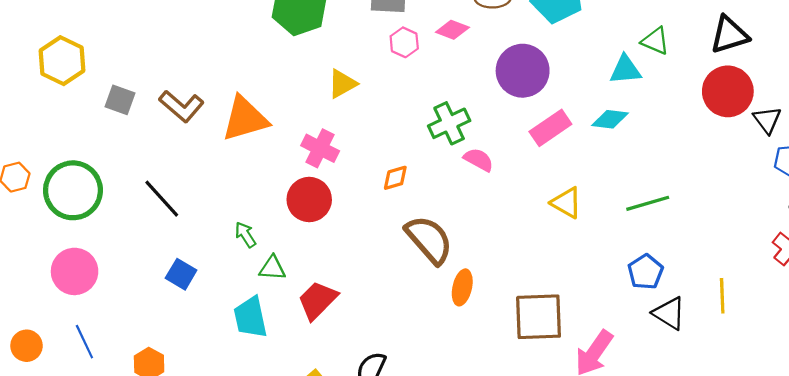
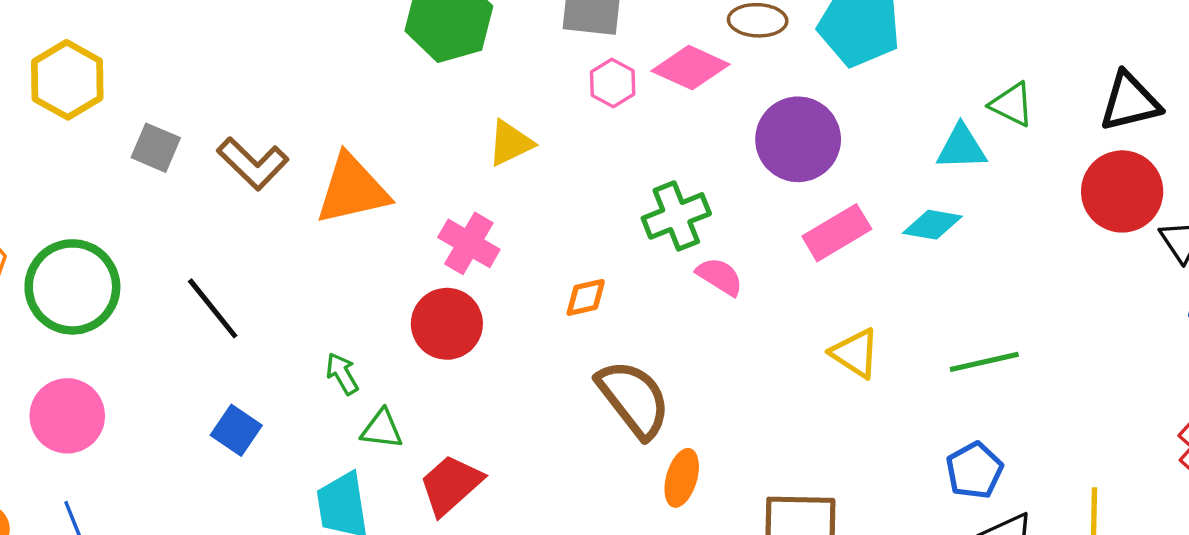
pink diamond: (452, 30) -> (690, 68), size x1.4

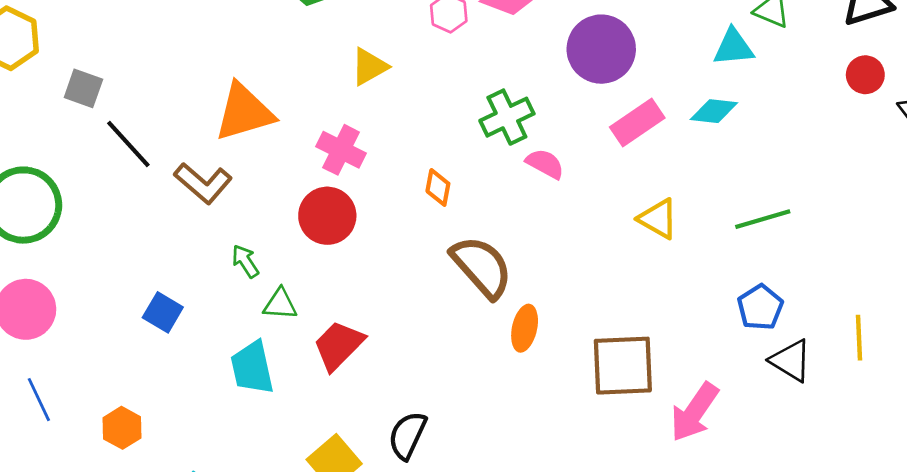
brown L-shape: (253, 164) -> (203, 183), moved
red circle: (1122, 191) -> (865, 75), size x0.6
orange diamond: (586, 297) -> (438, 187), turned -63
black line: (213, 308) -> (128, 144), moved

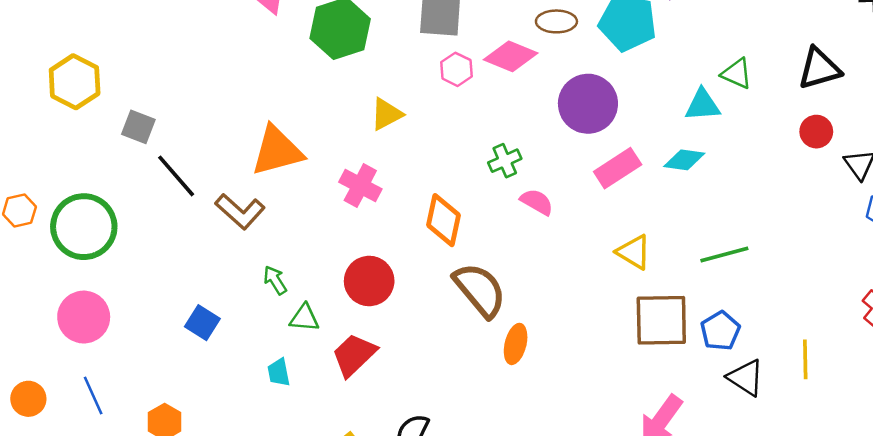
green cross: (507, 117) -> (505, 161), size x0.7
orange diamond: (438, 187) -> (444, 220), size x1.6
red circle: (327, 216) -> (369, 281), moved
brown square: (623, 366) -> (661, 320), moved
cyan trapezoid: (252, 368) -> (279, 372), size x0.6

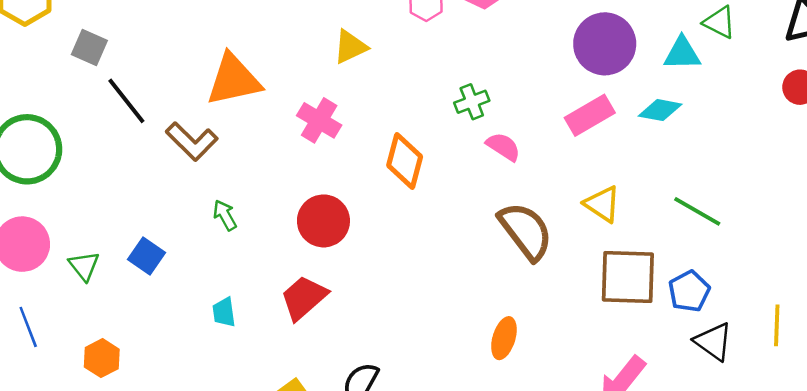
purple circle: (588, 104) -> (605, 44), moved
green line: (724, 255) -> (697, 211), turned 42
brown semicircle: (480, 290) -> (526, 231), moved
green triangle: (304, 318) -> (84, 266), moved, turned 44
orange ellipse: (516, 344) -> (504, 338), moved

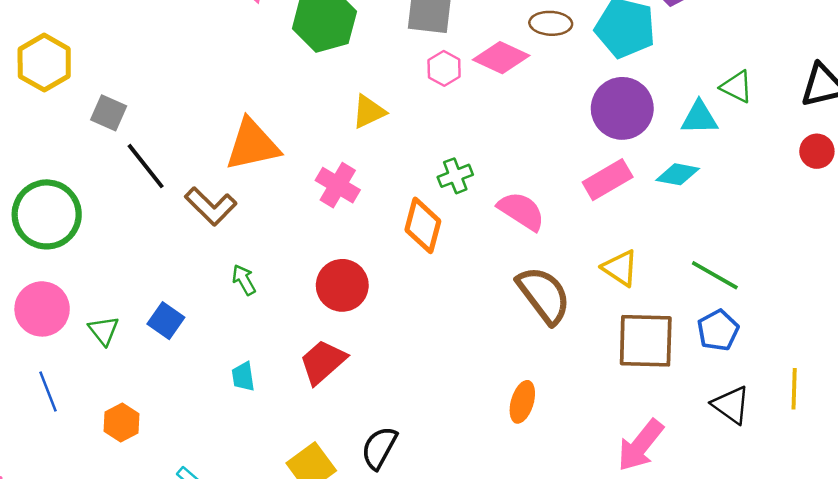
green cross: (472, 102) -> (455, 176), moved
pink semicircle: (503, 147) -> (521, 211), size x1.4
blue pentagon: (689, 291) -> (718, 330), moved

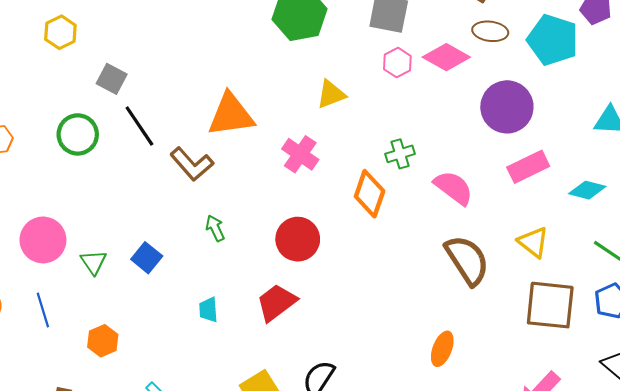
yellow hexagon: (44, 63) -> (60, 32), size x0.7
purple circle: (622, 108) -> (507, 107), moved
cyan diamond: (678, 174) -> (587, 190), moved
green circle: (47, 214) -> (78, 134), moved, size x0.7

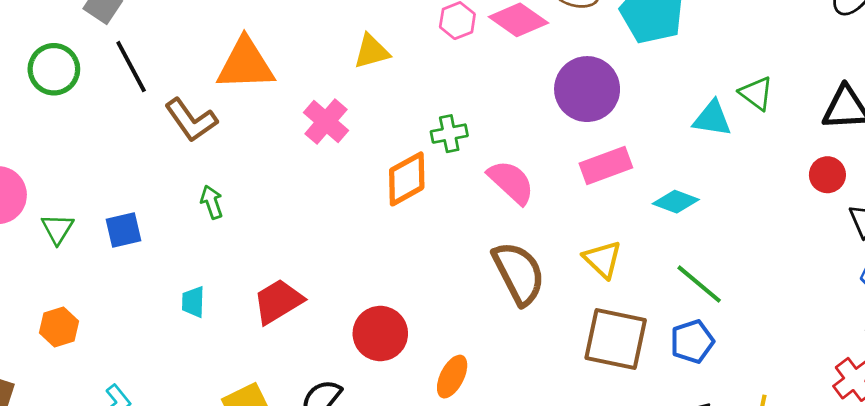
orange diamond: (370, 194) -> (407, 179), turned 36
red circle: (298, 239) -> (380, 334), moved
blue square: (147, 258) -> (124, 230), turned 32
orange ellipse: (442, 349) -> (452, 377), moved

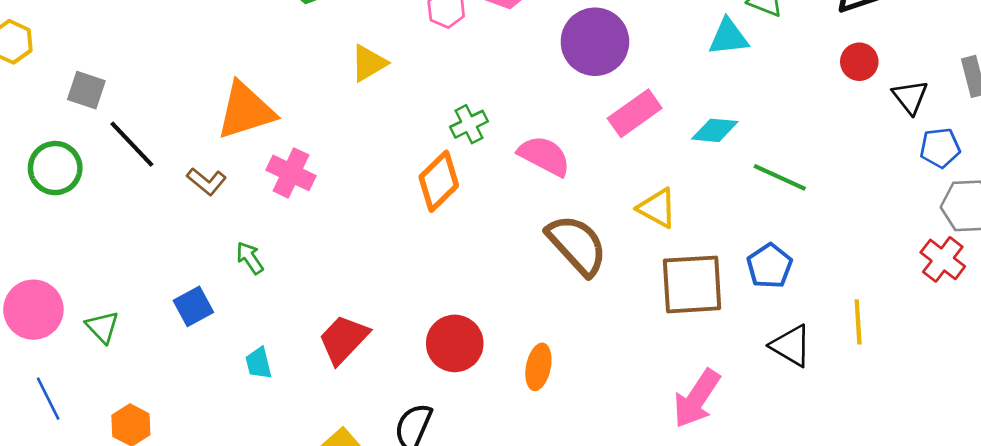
brown L-shape: (191, 120) -> (206, 181), size x0.7
pink cross: (326, 122) -> (291, 173), moved
blue square: (124, 230) -> (193, 306), moved
green line: (699, 284) -> (780, 177), moved

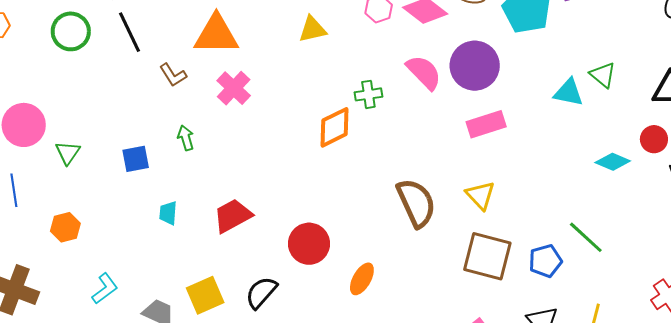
cyan diamond: (715, 130) -> (613, 162), moved
pink semicircle: (544, 156) -> (424, 72), moved
green line: (780, 177) -> (586, 237), moved

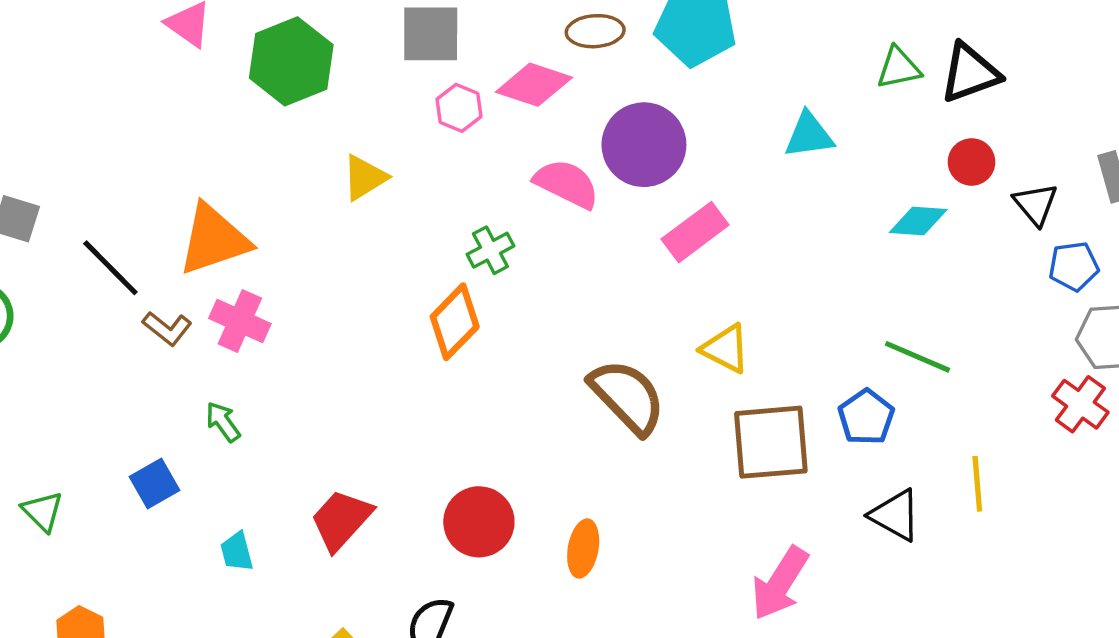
black line: (129, 32) -> (110, 268), moved
green triangle: (603, 75) -> (899, 68), moved, turned -32
pink cross: (234, 88) -> (240, 321), moved

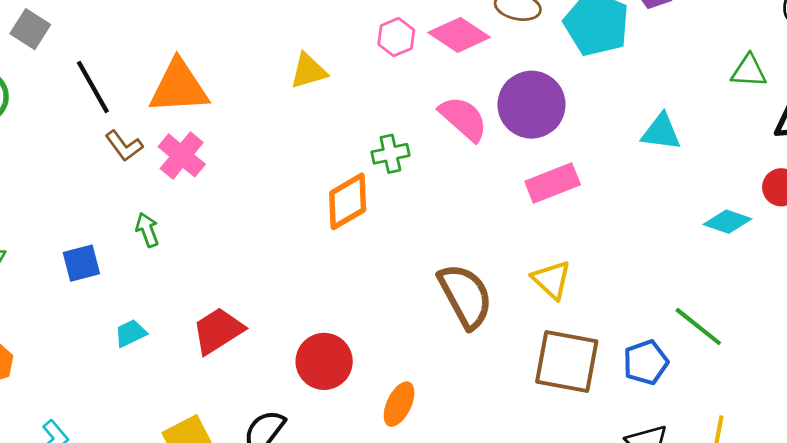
green triangle: (899, 68) -> (749, 71), moved
cyan trapezoid: (237, 552) -> (130, 333), turned 64

